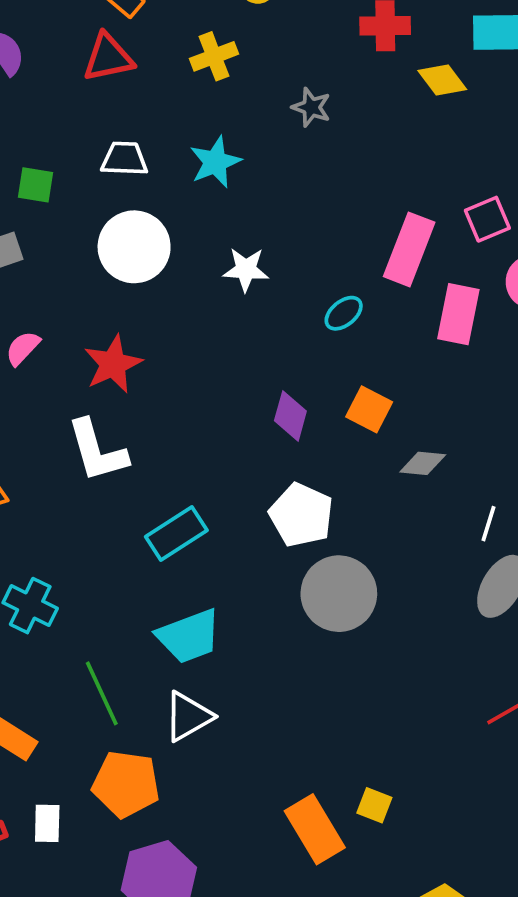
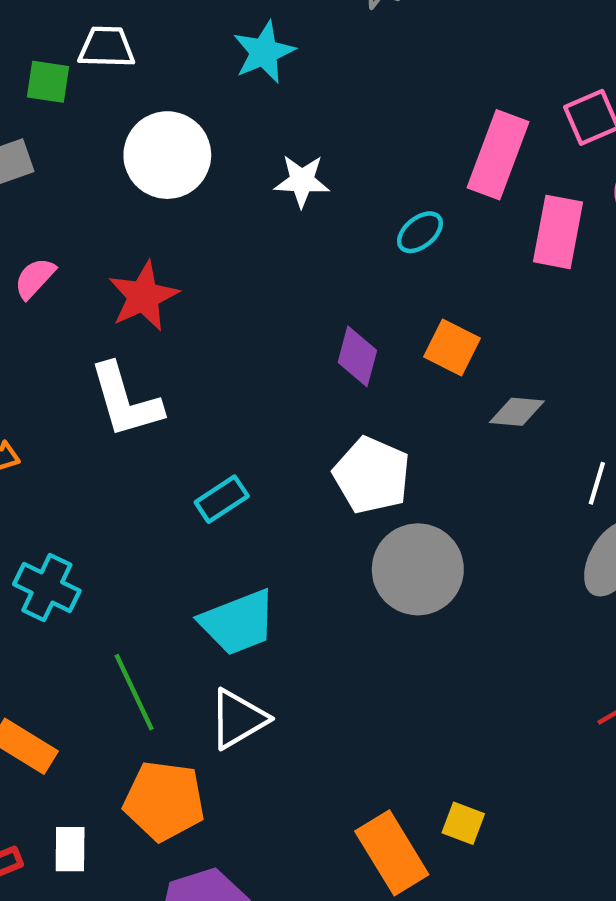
white trapezoid: (124, 159) -> (106, 47), moved
cyan rectangle: (176, 534) -> (222, 499), size x0.7

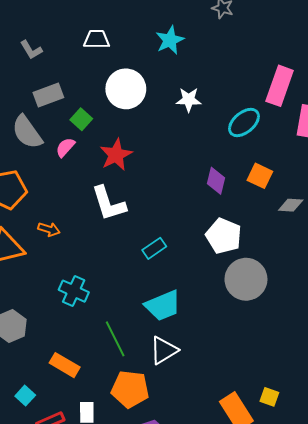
green square: (48, 82) -> (81, 119), moved, turned 35
cyan ellipse: (420, 232) -> (244, 123), size x1.5

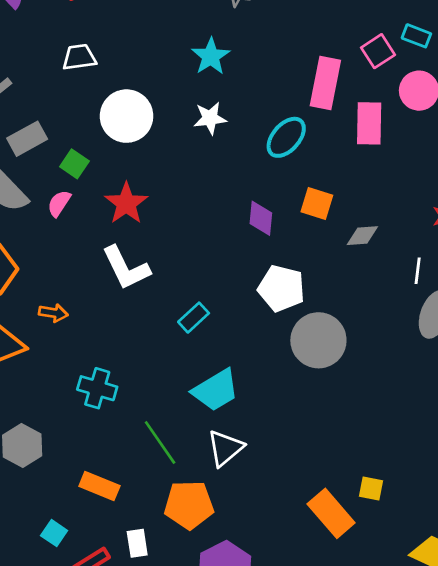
cyan star: (170, 40) -> (211, 56), moved

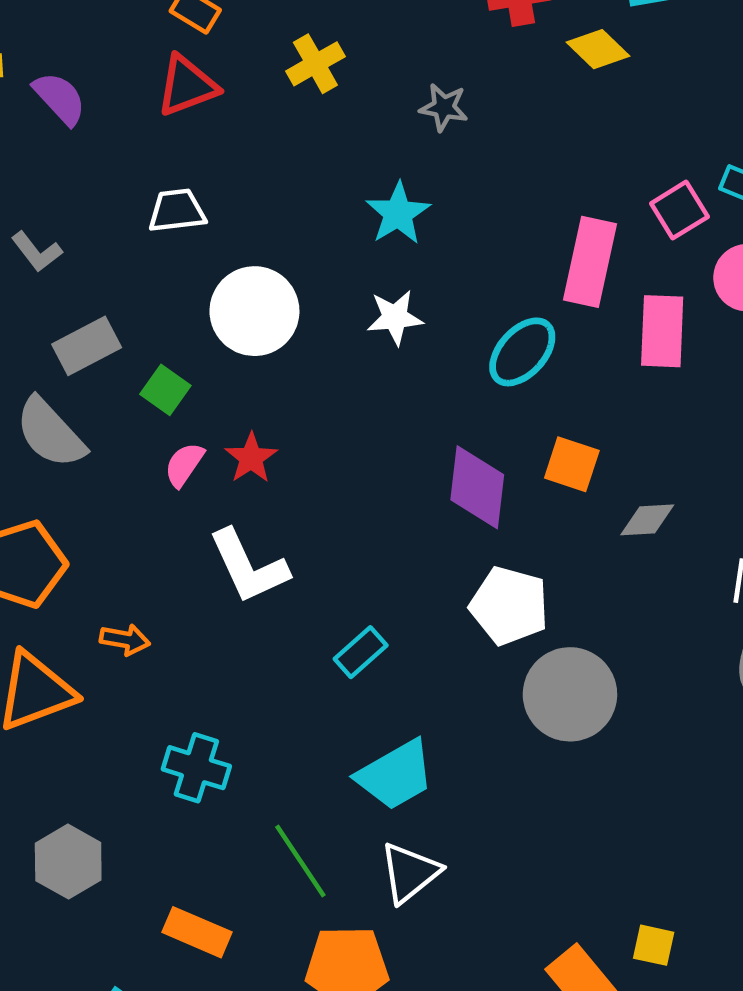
pink semicircle: (59, 203) -> (184, 465), moved
red star: (126, 203) -> (251, 458), size x0.7
purple diamond: (261, 218) -> (477, 487), size x1.4

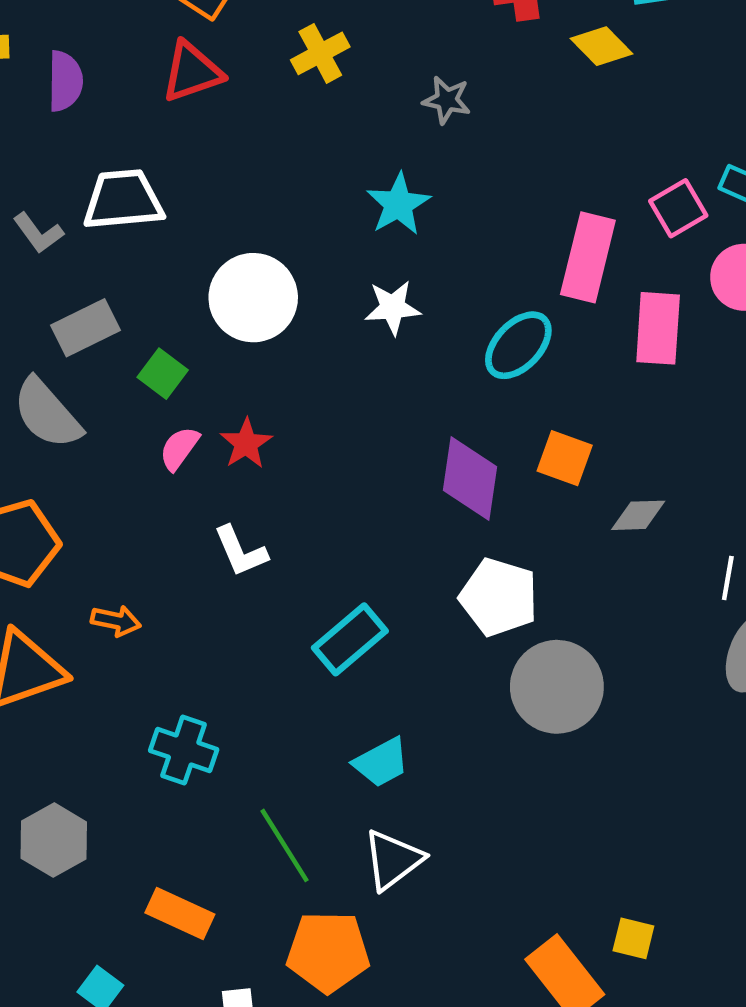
purple semicircle: (60, 98) -> (65, 81), turned 42
white trapezoid: (177, 211) -> (123, 200), moved, size x1.4
white L-shape: (248, 566) -> (241, 551), size x0.7
cyan rectangle: (361, 652) -> (350, 639), size x1.4
cyan trapezoid: (395, 775) -> (381, 762), size x0.7

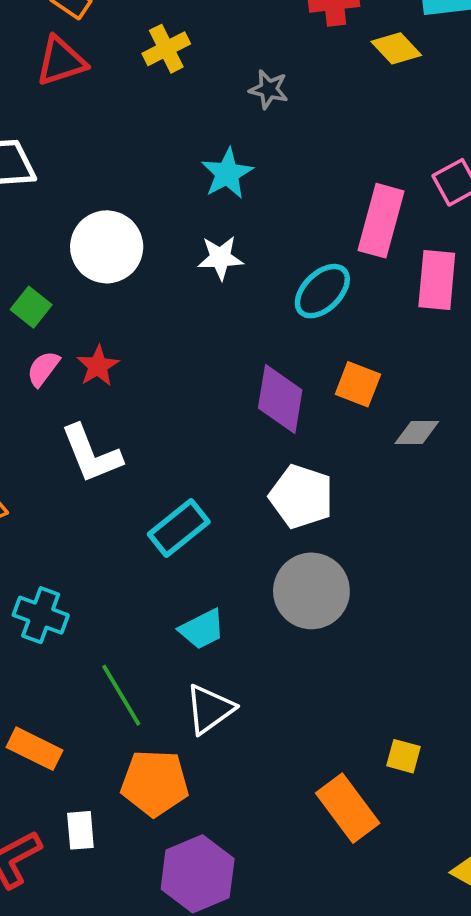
white L-shape: (241, 551) -> (91, 454), size x1.4
gray circle: (557, 687) -> (311, 591), moved
yellow square: (633, 938) -> (403, 756), moved

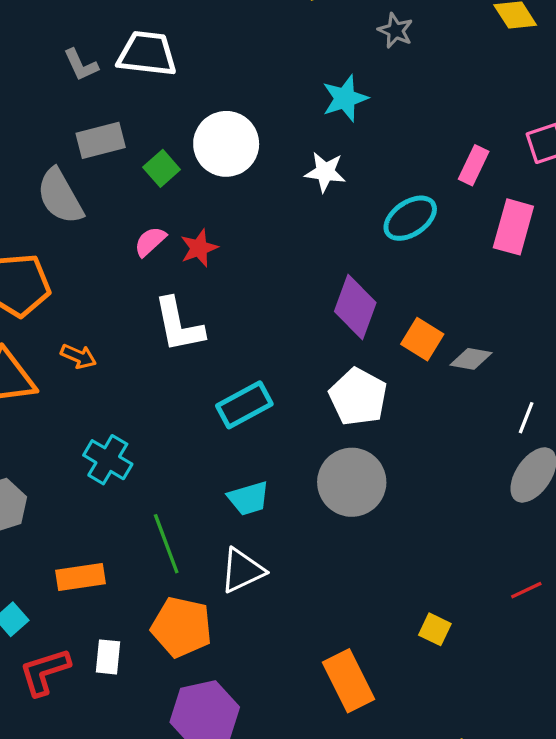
pink rectangle: (381, 221) -> (474, 165), size x0.6
green square: (31, 307) -> (162, 168), moved
orange square: (358, 384) -> (422, 339), moved
orange rectangle: (34, 749) -> (80, 577), turned -45
yellow square: (403, 756) -> (435, 629), moved

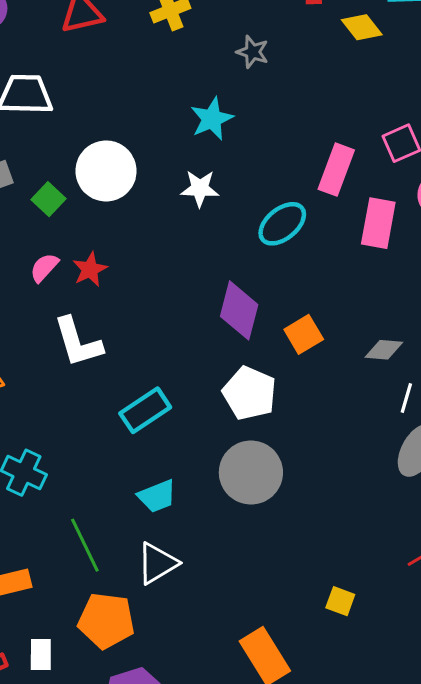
pink rectangle: (474, 165) -> (336, 170), size x1.4
orange square: (422, 339) -> (304, 334), turned 33
gray diamond: (471, 359) -> (384, 350), moved

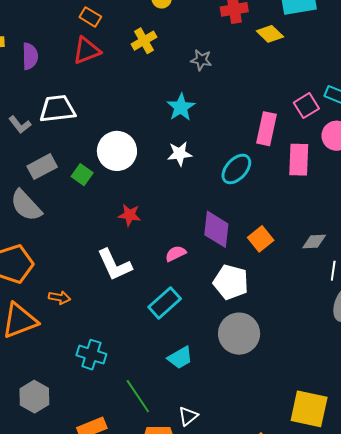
pink semicircle: (44, 268) -> (176, 254), moved, turned 30
red star: (90, 269) -> (129, 215), moved, turned -30
white triangle: (157, 563) -> (188, 416), moved, size x0.7
yellow square: (340, 601) -> (309, 409), size x2.0

